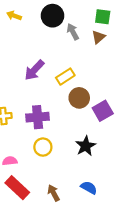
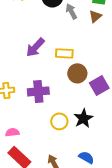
yellow rectangle: (65, 77) -> (64, 53), turned 36
yellow circle: (43, 147) -> (59, 121), moved

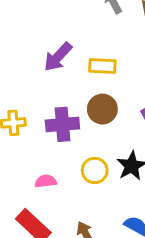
brown circle: (77, 73) -> (102, 109), moved
pink semicircle: (12, 132) -> (46, 181), moved

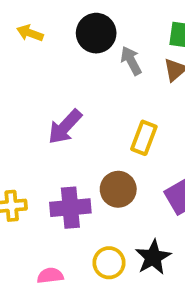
yellow rectangle: (102, 66) -> (144, 138), moved, turned -72

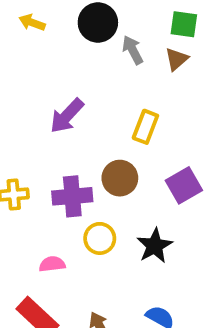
yellow circle: (109, 263) -> (100, 238), moved

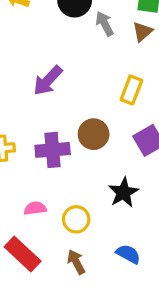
yellow rectangle: (145, 127) -> (131, 90), moved
yellow circle: (100, 238) -> (76, 219), moved

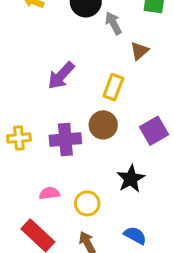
brown triangle: (142, 32) -> (140, 51), moved
yellow rectangle: (131, 90) -> (113, 87), moved

